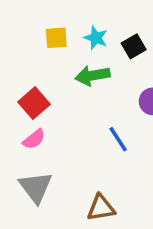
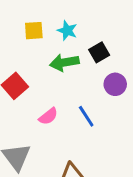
black square: (134, 46) -> (99, 52), moved
pink semicircle: (34, 139) -> (48, 116), moved

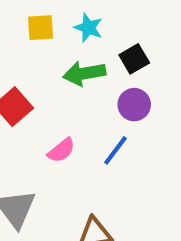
purple circle: (115, 84) -> (134, 105), moved
blue line: (86, 116) -> (115, 150), turned 70

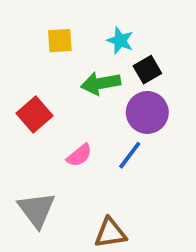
cyan star: (88, 28) -> (120, 41), moved
purple circle: (134, 105) -> (147, 112), size x1.4

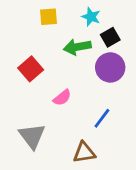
blue line: (130, 155) -> (102, 118), moved

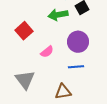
purple circle: (110, 67) -> (78, 42), moved
blue line: (102, 118) -> (76, 67), turned 49

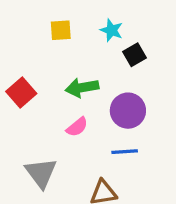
green arrow: (58, 15) -> (82, 88), moved
red square: (24, 31) -> (21, 93), moved

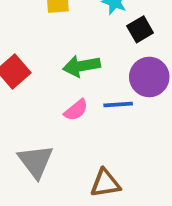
purple circle: (128, 111) -> (149, 77), moved
blue line: (125, 152) -> (118, 104), moved

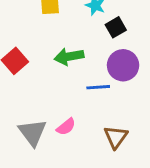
pink semicircle: (76, 110) -> (66, 127), moved
brown triangle: (105, 183) -> (116, 137), moved, turned -45

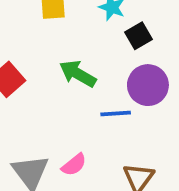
green arrow: (69, 57) -> (78, 74), turned 40

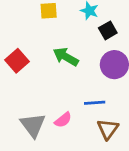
blue line: (116, 114) -> (95, 103), moved

